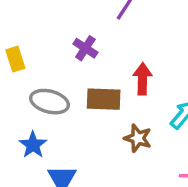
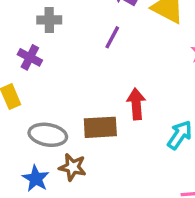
purple cross: (85, 48) -> (30, 57), moved
brown star: (138, 138) -> (73, 167), moved

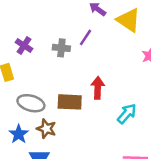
gray cross: (49, 20) -> (61, 48), moved

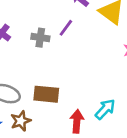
red arrow: (98, 88) -> (77, 121), moved
brown star: (46, 129) -> (21, 121), turned 30

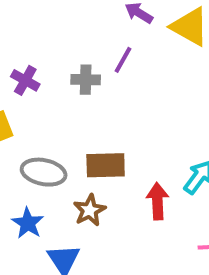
brown star: (21, 121) -> (90, 210), moved

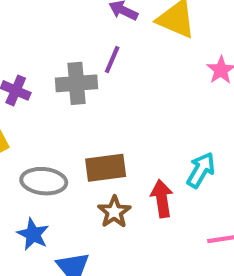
gray cross: (86, 80) -> (77, 83), size x1.4
brown star: (90, 210) -> (114, 212), moved

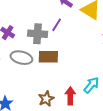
brown rectangle: (106, 168) -> (48, 57), moved
gray ellipse: (44, 181) -> (21, 58), moved

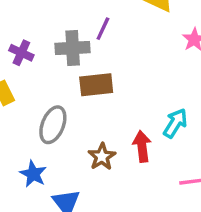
gray ellipse: (21, 58) -> (53, 125), moved, turned -75

